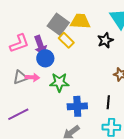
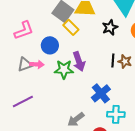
purple arrow: (40, 45) -> (79, 61), moved
black line: (108, 102) -> (113, 60), moved
blue cross: (77, 106) -> (101, 93), moved, turned -36

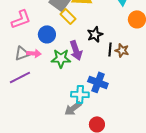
black star: (110, 27) -> (95, 34), moved
blue cross: (101, 93) -> (98, 82), turned -30
purple line: (23, 101) -> (20, 77), moved
cyan cross: (116, 114) -> (80, 94), moved

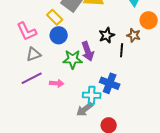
yellow rectangle: (68, 16) -> (55, 17), moved
pink L-shape: (21, 19) -> (27, 31), moved, turned 85
brown star: (122, 50) -> (134, 35), moved
pink arrow: (34, 53) -> (57, 83), moved

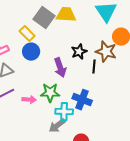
brown star: (134, 35) -> (106, 52), size x1.5
green star: (73, 59) -> (50, 93), moved

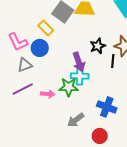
blue circle: (31, 52) -> (40, 48), moved
blue cross: (82, 100) -> (107, 107), moved
cyan cross: (64, 112) -> (80, 76), moved

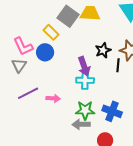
gray triangle: (25, 65) -> (19, 65), moved, turned -35
green star: (69, 87) -> (85, 110), moved
gray arrow: (76, 120) -> (81, 124), turned 36

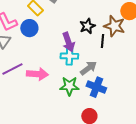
pink arrow: (53, 98) -> (37, 74), size x1.5
gray arrow: (81, 124) -> (88, 68), moved, turned 144

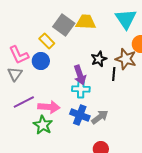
gray arrow: (88, 68) -> (100, 117), moved
green star: (69, 86) -> (43, 125), moved, turned 30
blue cross: (96, 87) -> (80, 115), moved

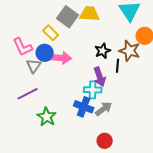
gray triangle: (15, 74) -> (34, 66), moved
purple arrow: (80, 75) -> (100, 77), moved
cyan cross: (81, 89) -> (93, 90), moved
pink arrow: (49, 107) -> (61, 58), moved

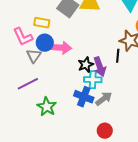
yellow rectangle: (51, 33) -> (42, 23), moved, turned -35
black star: (103, 51) -> (86, 65), moved

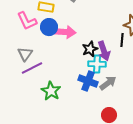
gray triangle: (34, 56) -> (25, 54), moved

